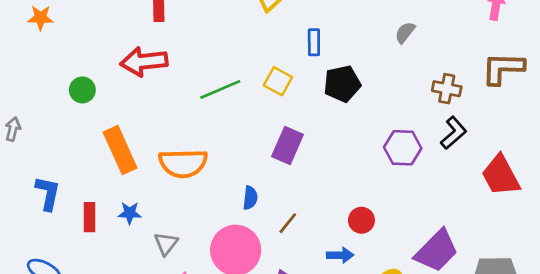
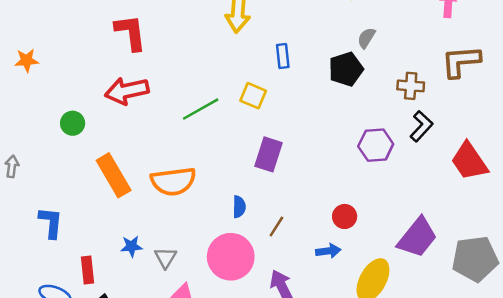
black pentagon: (342, 84) -> (346, 69), moved
blue star: (130, 213) -> (131, 246), moved
red rectangle: (89, 217) -> (88, 270), moved

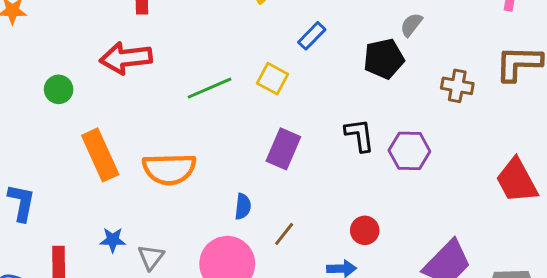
blue rectangle: (283, 56) -> (312, 36), turned 45
black L-shape: (421, 126) -> (359, 135), moved, turned -56

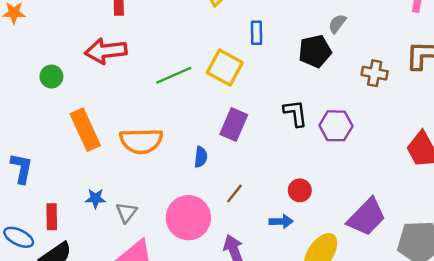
blue rectangle: (312, 36) -> (257, 33), turned -45
yellow square: (273, 79) -> (225, 68), size x1.4
blue semicircle: (243, 206) -> (201, 157), moved

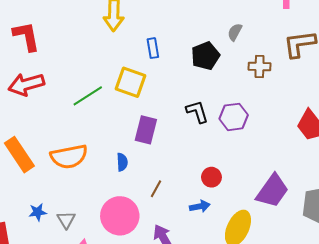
gray semicircle: (337, 24) -> (235, 32), moved

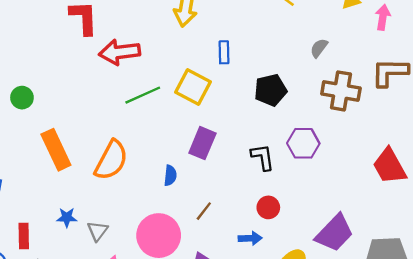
black pentagon: (205, 56) -> (271, 90), moved
brown cross: (259, 66) -> (341, 91), size x1.5
red arrow: (26, 84) -> (120, 52), moved
black L-shape: (197, 112) -> (263, 157), moved
orange semicircle: (69, 157) -> (111, 160), turned -60

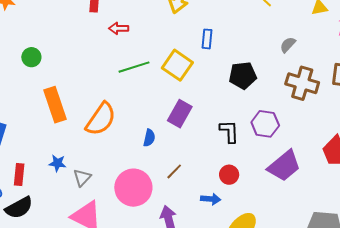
red arrow: (120, 52) -> (119, 28), size x0.6
purple trapezoid: (335, 233) -> (284, 166), moved

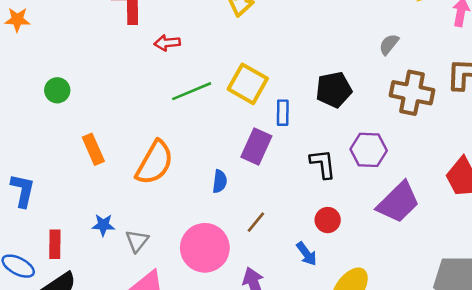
blue rectangle: (207, 39) -> (283, 113), moved
orange rectangle: (55, 105) -> (93, 149), size x0.7
blue arrow: (211, 199) -> (307, 254), turned 54

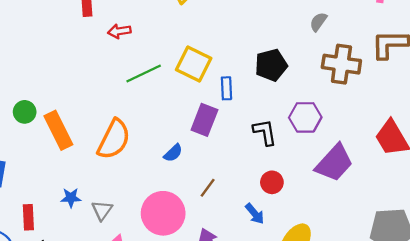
green circle: (57, 90) -> (25, 112), moved
orange rectangle: (93, 149) -> (58, 130), size x1.4
blue semicircle: (220, 181) -> (173, 153), turned 42

